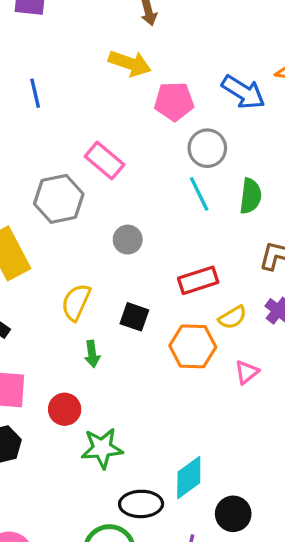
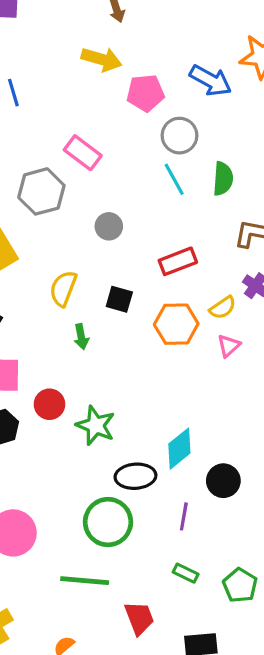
yellow semicircle: (233, 317) -> (223, 308), moved
red circle: (65, 409) -> (49, 404), moved
green star: (102, 448) -> (96, 425), turned 30

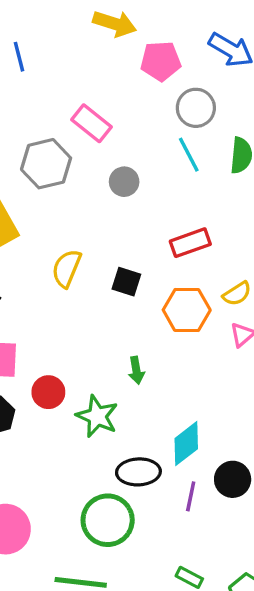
gray circle: (109, 226) -> (124, 182), moved
green arrow: (81, 337) -> (136, 370), moved
purple line: (184, 516) -> (191, 496), moved

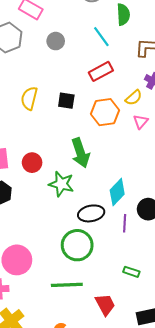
cyan line: (189, 155) -> (101, 37), moved
green arrow: (136, 370) -> (80, 153), size x1.8
red circle: (48, 392) -> (32, 163), moved

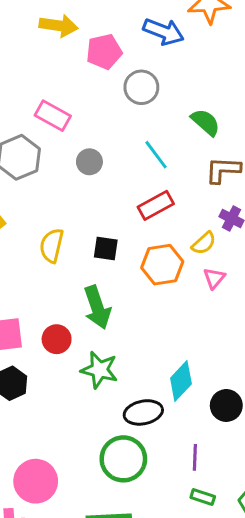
green semicircle: (123, 14) -> (205, 122), moved, turned -45
green arrow: (80, 153) -> (97, 307), moved
purple line: (125, 223) -> (195, 457), moved

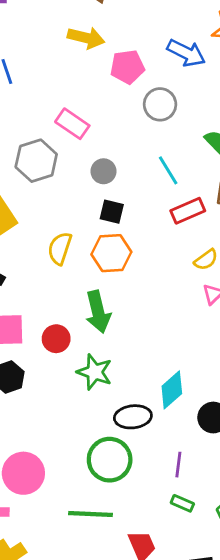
red rectangle: (156, 205) -> (188, 211), moved
black square: (106, 248) -> (112, 212), moved
orange hexagon: (162, 265) -> (111, 253), moved

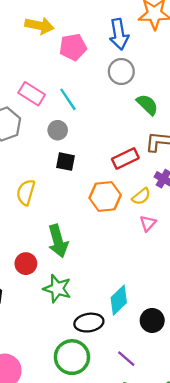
blue arrow: (186, 53) -> (119, 34), turned 56
gray circle: (160, 104) -> (121, 72), moved
cyan line: (168, 170) -> (68, 99), moved
orange hexagon: (111, 253) -> (105, 196), moved
purple line: (178, 465) -> (126, 359), turned -54

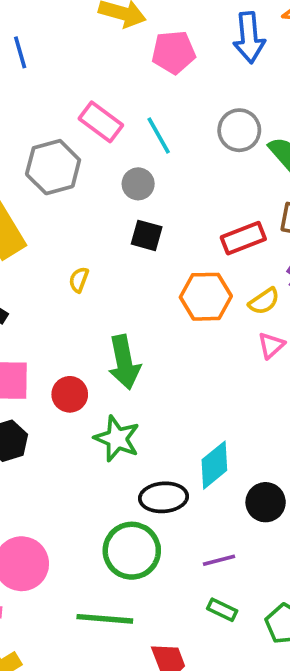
gray circle: (121, 72) -> (239, 130), moved
yellow semicircle: (26, 192) -> (79, 280), size x0.6
purple line: (126, 359) -> (219, 560), turned -60

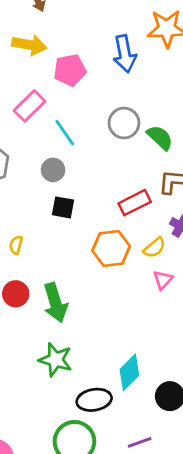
pink rectangle: (101, 122) -> (30, 106), moved, turned -76
red circle: (70, 394) -> (16, 294), moved

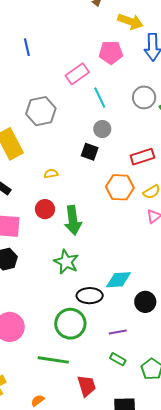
yellow arrow: (29, 45) -> (130, 21), moved
gray circle: (53, 170) -> (102, 129), moved
yellow semicircle: (16, 245) -> (51, 174), turned 56
cyan diamond: (129, 372) -> (119, 280), turned 32

